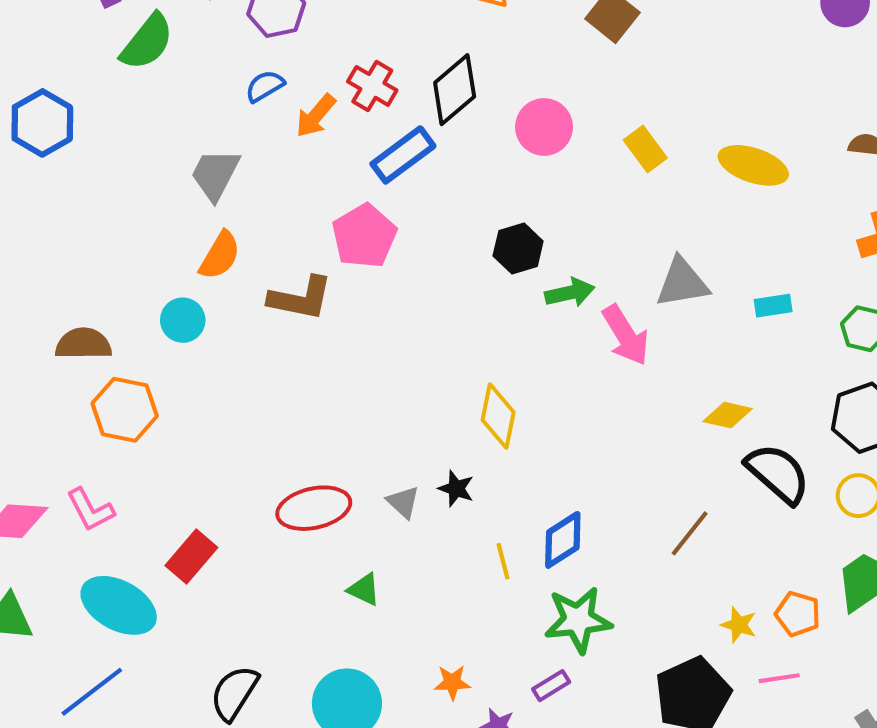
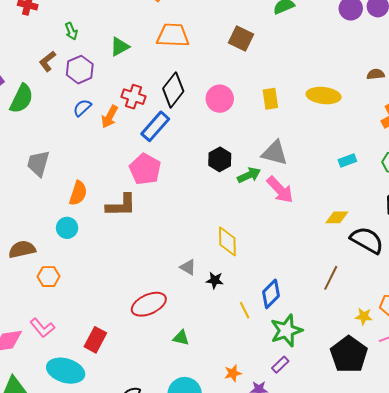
yellow rectangle: (645, 149) -> (270, 99), turned 40
gray trapezoid: (215, 174) -> (38, 163), moved
gray triangle: (682, 283) -> (275, 153), moved, turned 36
orange hexagon: (125, 410) -> (48, 277), size x0.7
gray triangle: (403, 502) -> (188, 267), moved

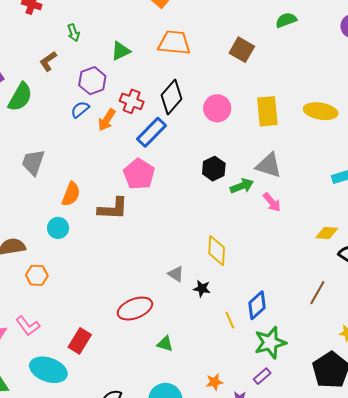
purple hexagon: (80, 70) -> (92, 81), moved
yellow rectangle: (270, 99) -> (267, 111), size x1.4
pink arrow: (280, 190) -> (272, 202), size x0.7

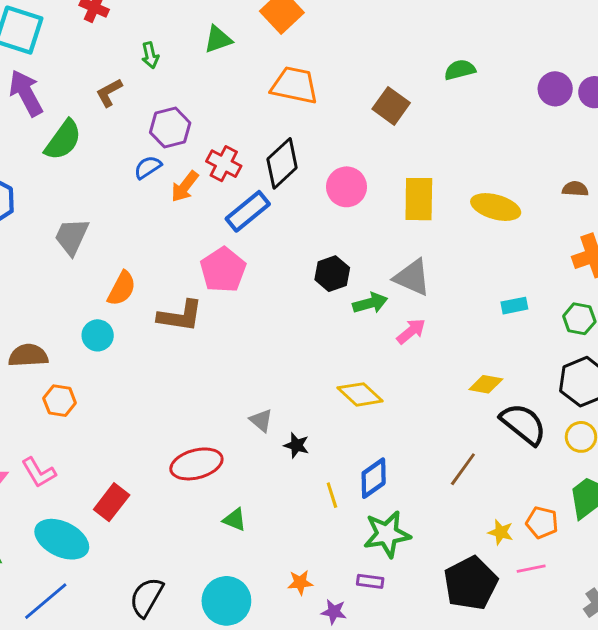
green triangle: (121, 51) -> (218, 39), moved
pink arrow: (272, 202) -> (411, 331), turned -95
yellow diamond: (217, 251) -> (360, 394), moved, turned -56
purple rectangle: (262, 376) -> (370, 581), turned 42

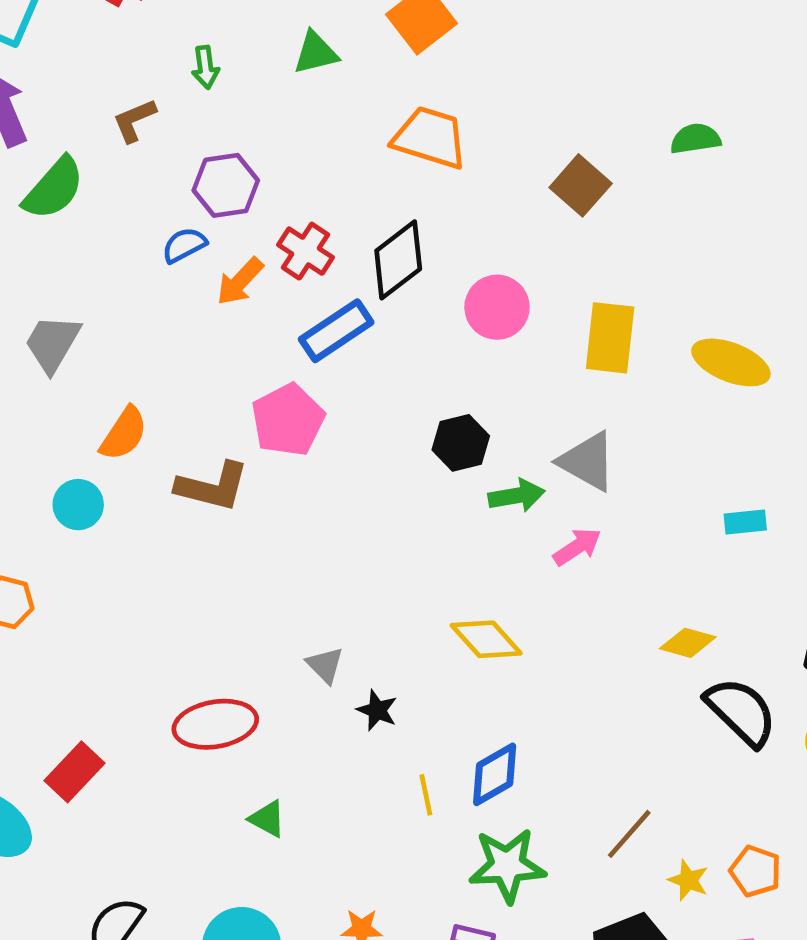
brown line: (463, 469) -> (629, 834), moved

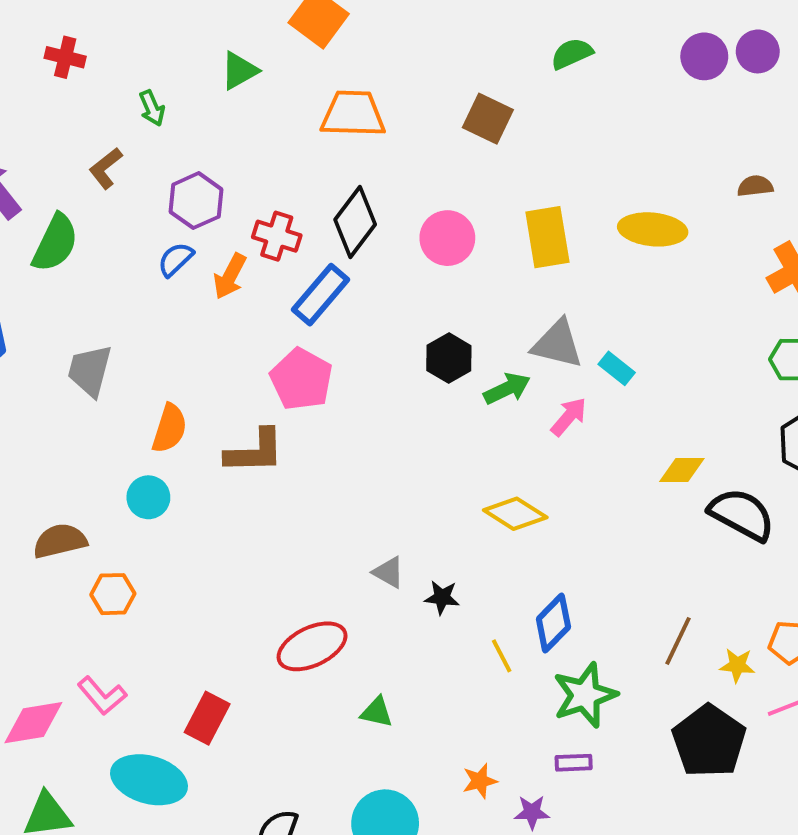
cyan rectangle: (745, 522) -> (617, 368), moved, turned 60

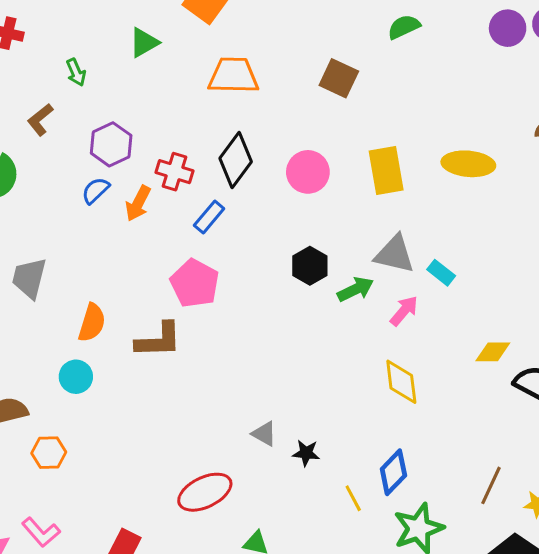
blue rectangle: (320, 295) -> (209, 217), size x0.7
yellow diamond: (515, 514) -> (401, 382), moved, turned 51

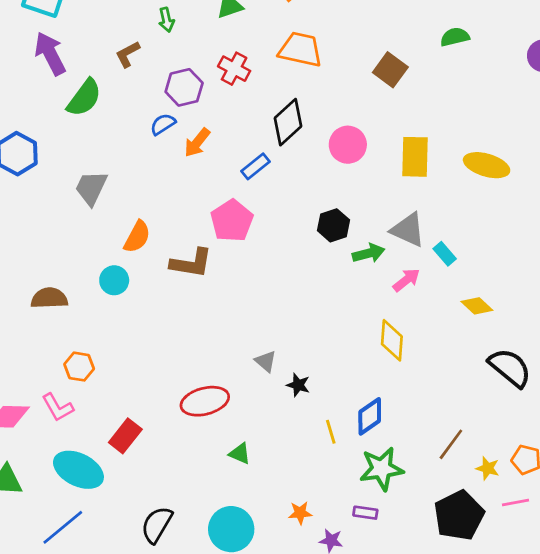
red cross: (174, 172) -> (234, 69), moved
yellow diamond: (493, 352) -> (477, 306), moved, turned 32
orange hexagon: (49, 453) -> (79, 367), moved

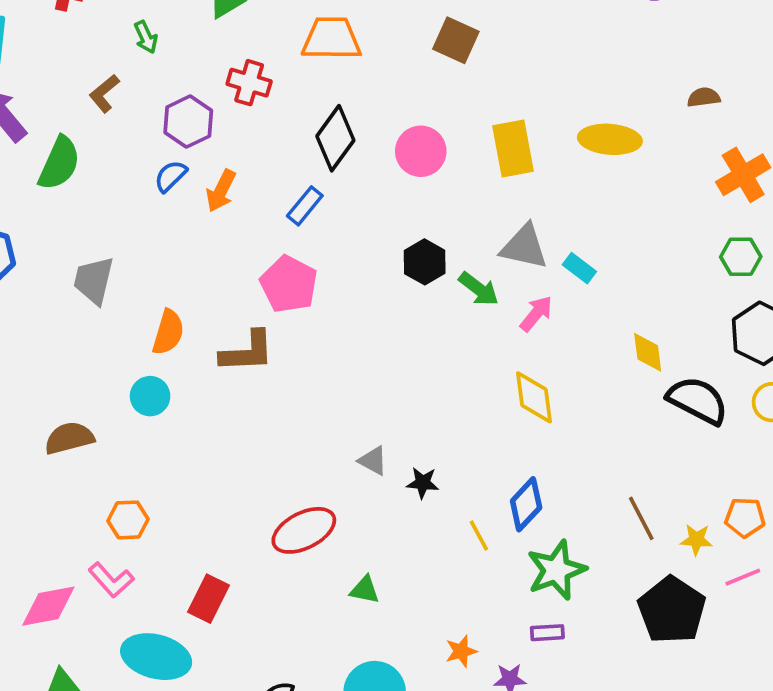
green arrow: (369, 253) -> (479, 289), turned 64
yellow diamond: (477, 306) -> (648, 352), moved, turned 52
brown line: (451, 444) -> (641, 518), turned -52

